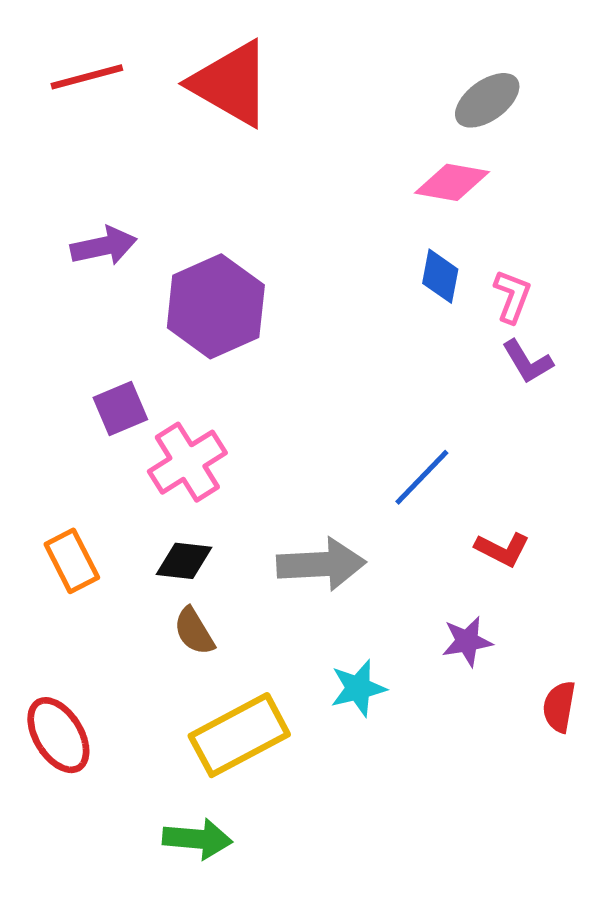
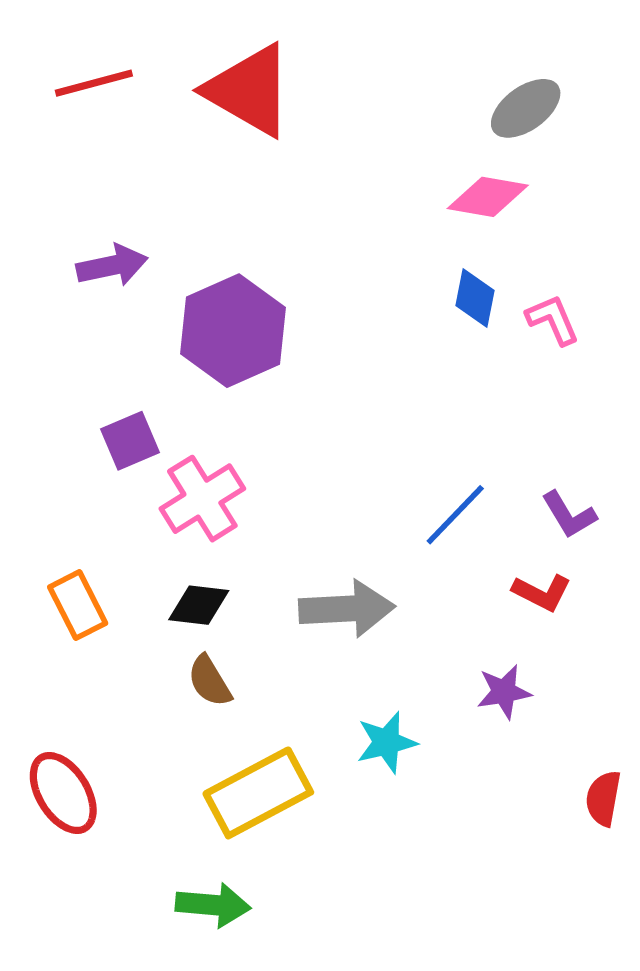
pink L-shape: (512, 296) -> (553, 320), turned -44
purple L-shape: (527, 362) -> (569, 515), moved
red semicircle: (559, 707) -> (603, 798), moved

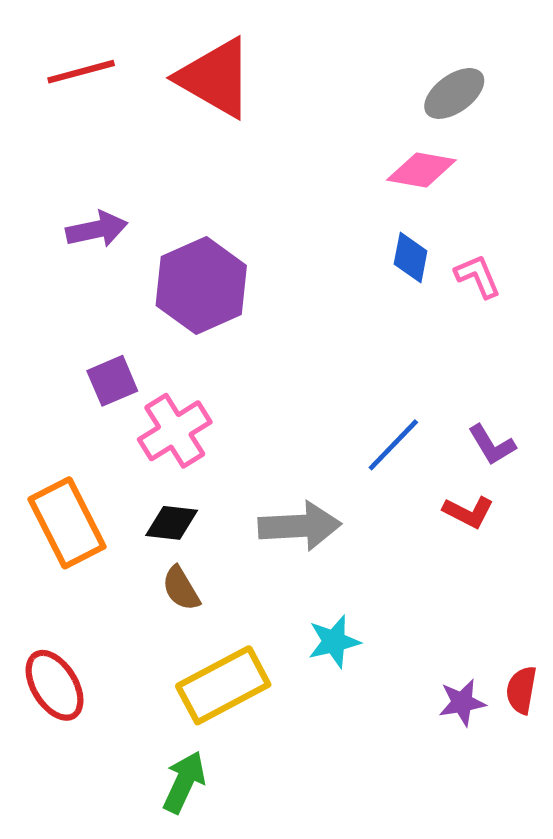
orange rectangle: (78, 605) -> (67, 523), size x1.5
purple star: (504, 692) -> (462, 702), moved
green arrow: (213, 905) -> (184, 782), turned -70

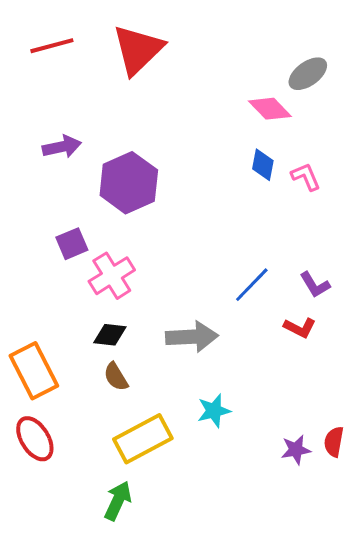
red triangle: (215, 78) -> (138, 50), turned 46
gray ellipse: (454, 93) -> (308, 74), moved
pink diamond: (421, 170) -> (270, 109), turned 36
orange rectangle: (67, 523) -> (34, 371), moved

